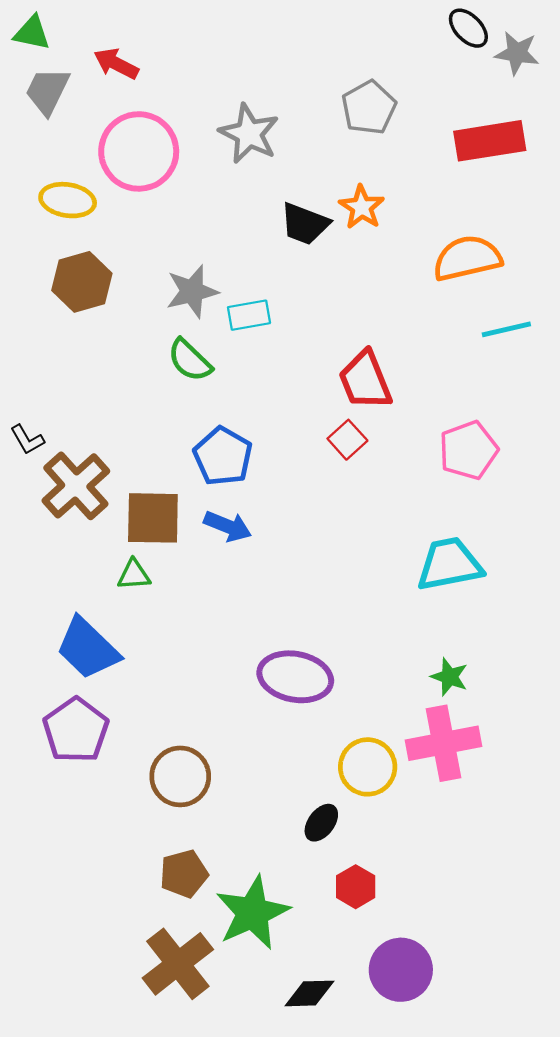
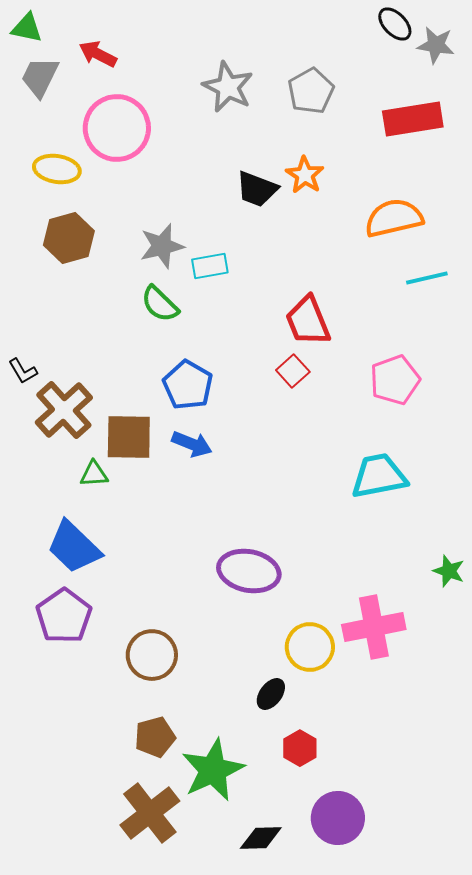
gray star: (249, 134) -> (228, 87), moved
green triangle: (134, 575) -> (94, 474), moved
green star: (449, 677) -> (449, 571), moved

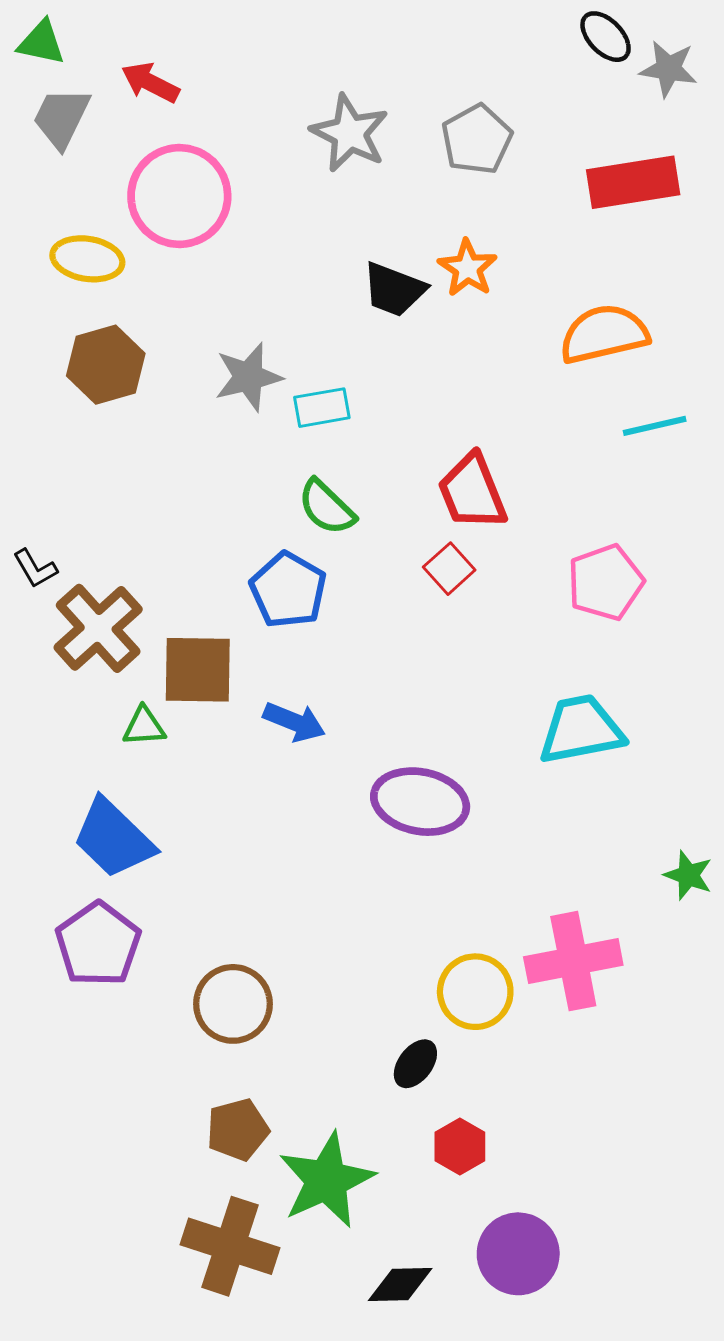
green semicircle: (160, 304) -> (327, 507), moved
blue arrow: (192, 444) -> (294, 722), moved
purple ellipse: (249, 571) -> (420, 802), moved
brown cross: (150, 813) -> (230, 1246), turned -34

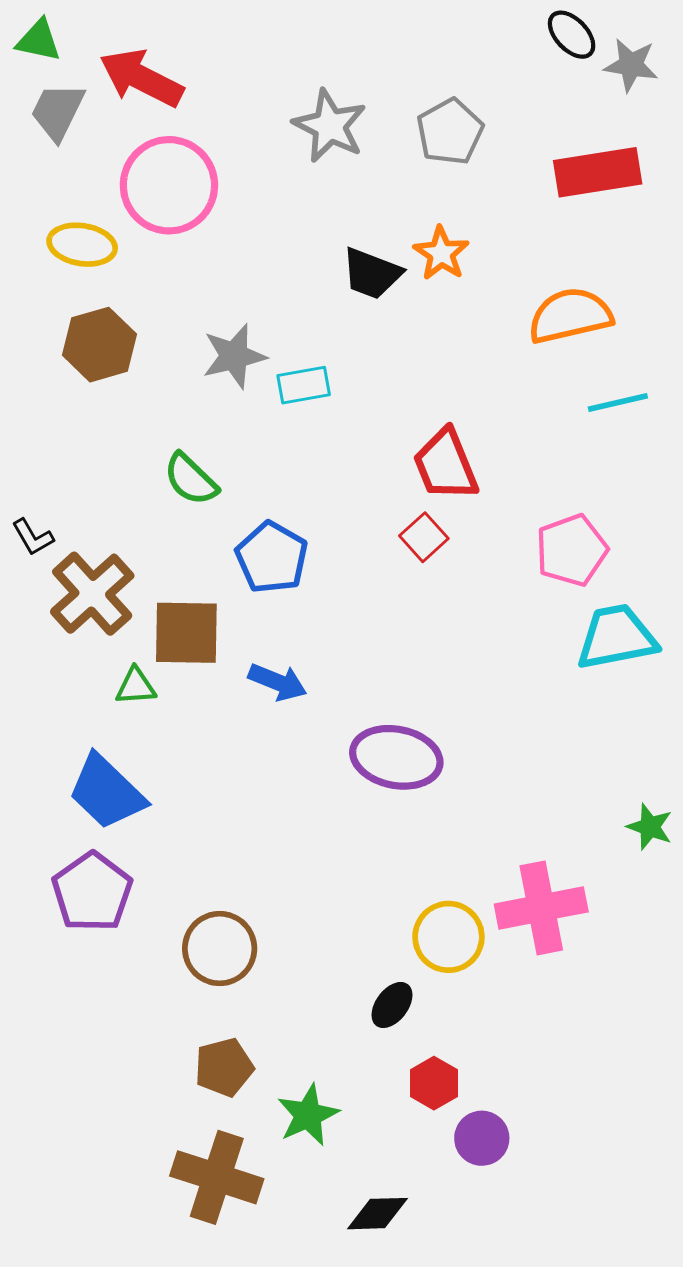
red arrow: (150, 83) -> (141, 78), size x1.5
green semicircle: (327, 507) -> (191, 479), moved
cyan trapezoid: (581, 730) -> (616, 637), moved
green star: (327, 1180) -> (308, 1115), size x0.7
purple circle: (518, 1254) -> (482, 1138), moved, size x0.7

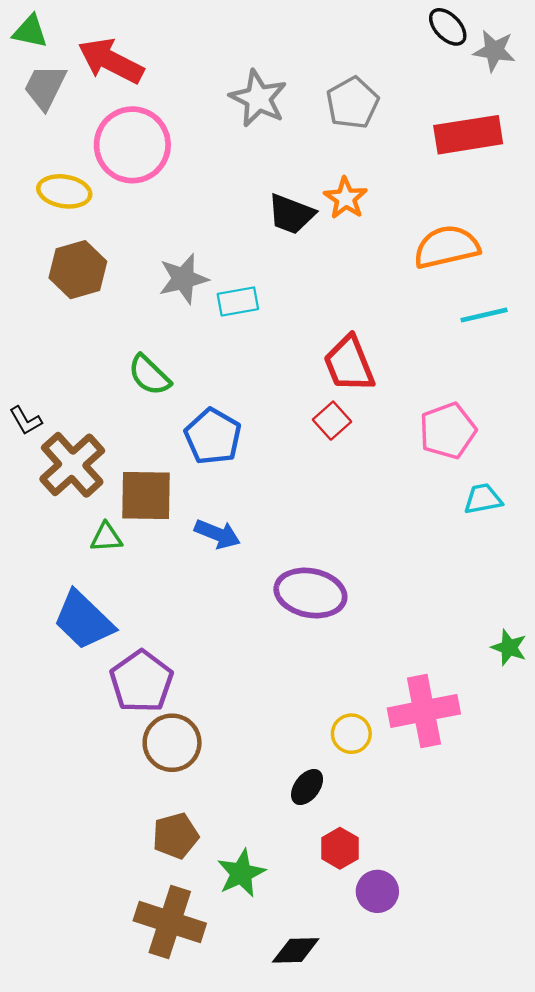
cyan trapezoid: (616, 637) -> (483, 499), size x0.6
purple pentagon: (92, 892) -> (141, 681), moved
yellow circle: (448, 937) -> (351, 734), size x0.7

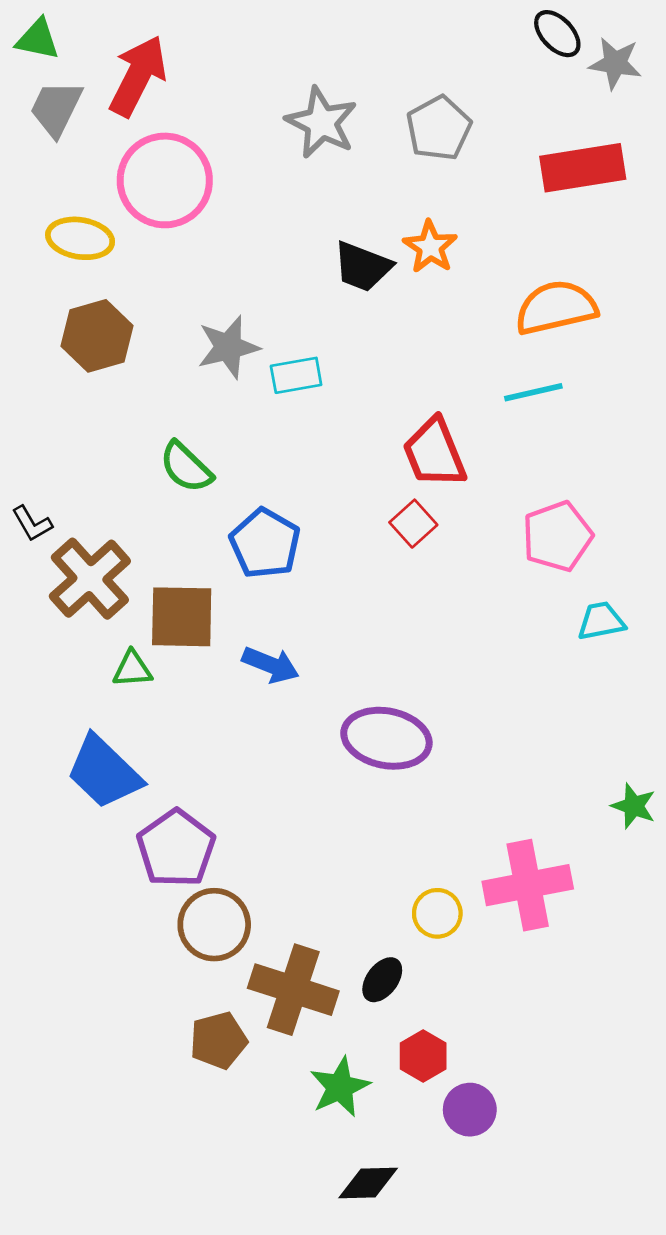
red arrow: (111, 61) -> (138, 76), turned 90
cyan line: (484, 315) -> (533, 392), moved
green star: (241, 873) -> (340, 1087), moved
brown cross: (170, 922) -> (293, 990), moved

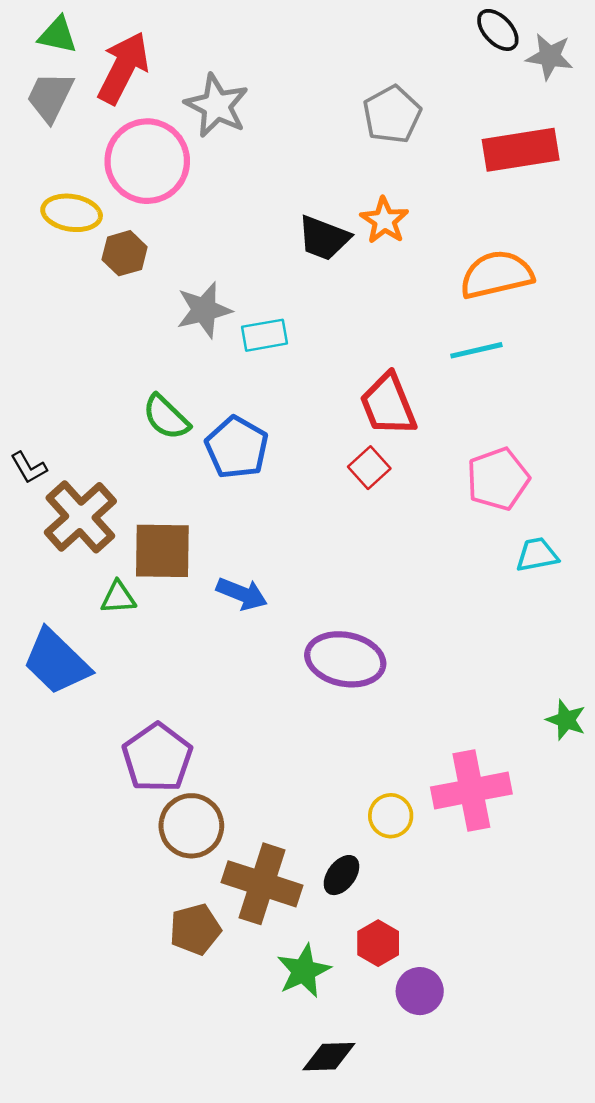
green triangle: (38, 39) -> (58, 35), moved
gray star: (322, 123) -> (217, 106), moved
brown hexagon: (97, 336) -> (125, 253), moved, size x0.7
blue pentagon: (265, 543) -> (237, 447), moved
blue trapezoid: (104, 772) -> (56, 662), moved

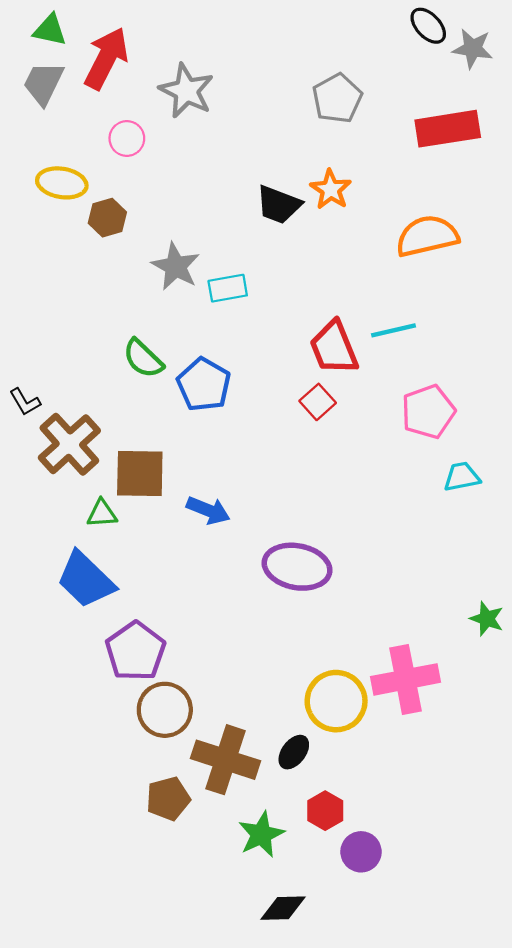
pink circle: (147, 161) -> (127, 138), size x0.5
gray star: (204, 310) -> (176, 266), turned -30
cyan line: (476, 350) -> (394, 330), moved
blue trapezoid: (56, 662) -> (86, 580), moved
yellow circle: (391, 816) -> (336, 701), size x1.6

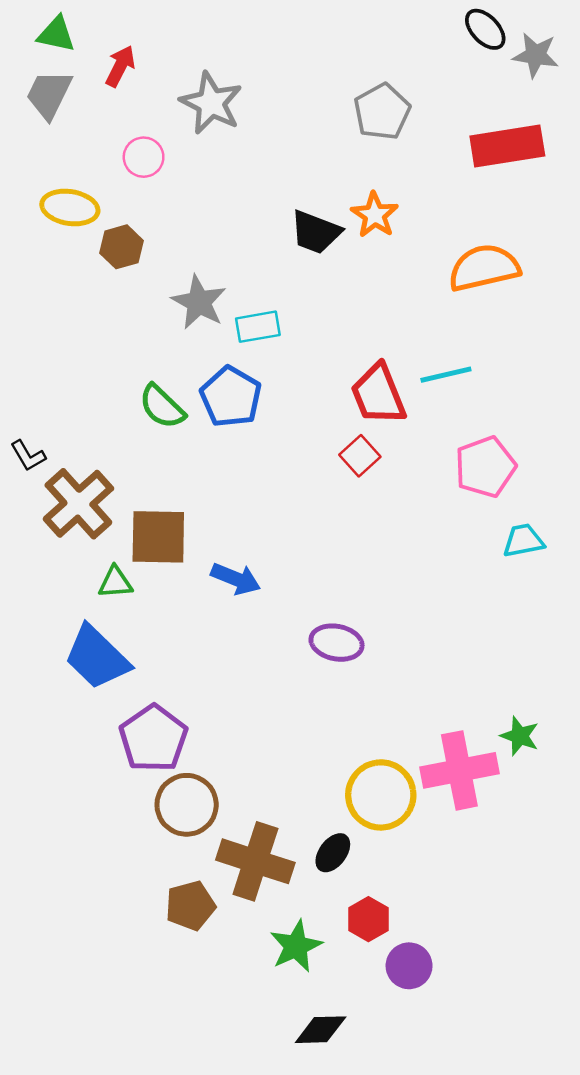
red arrow: (106, 58) -> (120, 66), size x0.6
blue pentagon: (204, 385) -> (231, 397), moved
purple ellipse: (297, 567) -> (337, 643), size x0.7
green star: (487, 619) -> (520, 736), moved

